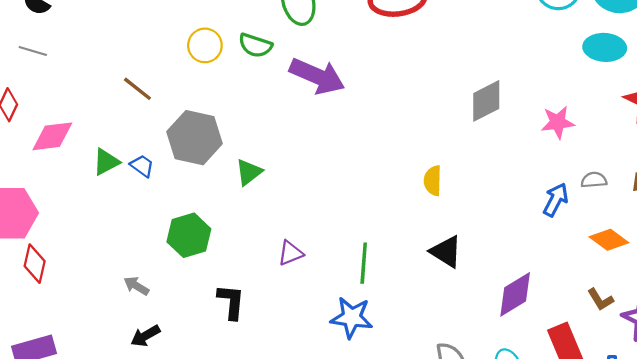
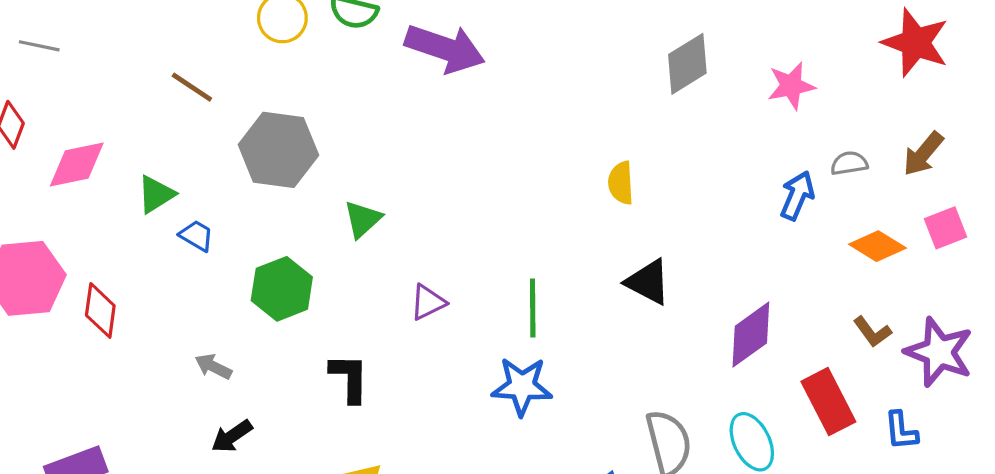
blue trapezoid: (142, 166) -> (197, 236), moved
green triangle: (249, 172) -> (363, 219), moved
red diamond: (35, 264) -> (100, 310), moved

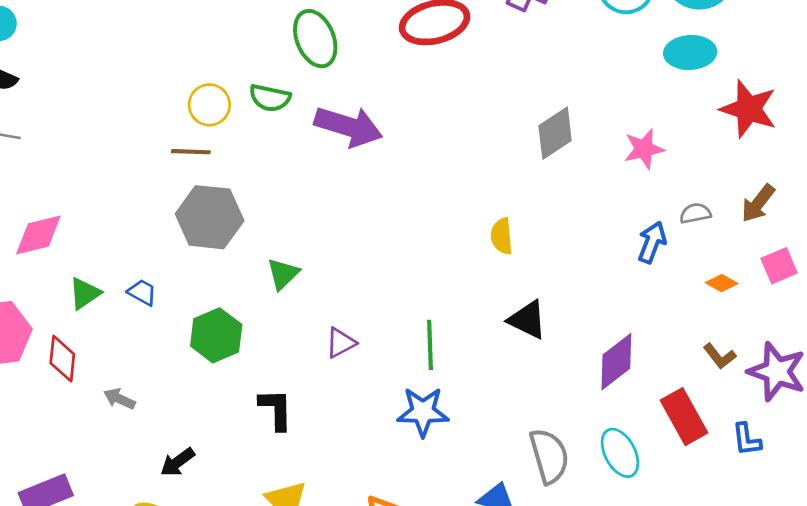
brown line: (192, 87) -> (191, 152), moved, turned -30
green triangle: (156, 194) -> (85, 293), moved
orange diamond: (877, 246) -> (722, 283), size x0.7
gray arrow: (213, 367) -> (119, 399), moved

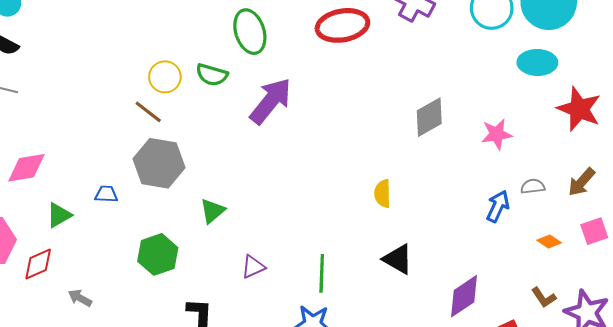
purple arrow: (348, 126) -> (271, 101), turned -72
brown line: (191, 152) -> (148, 112), turned 32
blue trapezoid: (142, 292) -> (106, 194), moved, turned -30
red diamond: (62, 359) -> (38, 264), turned 56

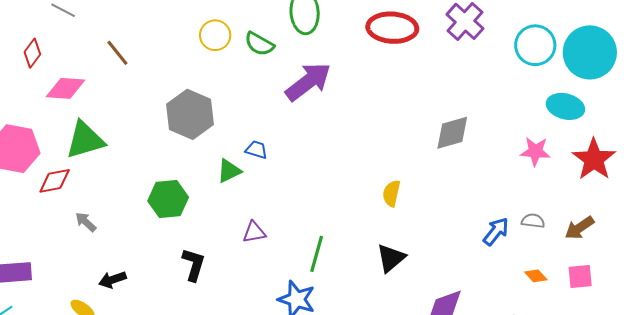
brown line: (148, 112) -> (117, 53), moved
pink star: (497, 134) -> (535, 151), moved
blue trapezoid: (106, 194) -> (257, 150), moved
green triangle: (59, 215) -> (85, 140), size x1.6
black triangle: (398, 259) -> (391, 258), turned 36

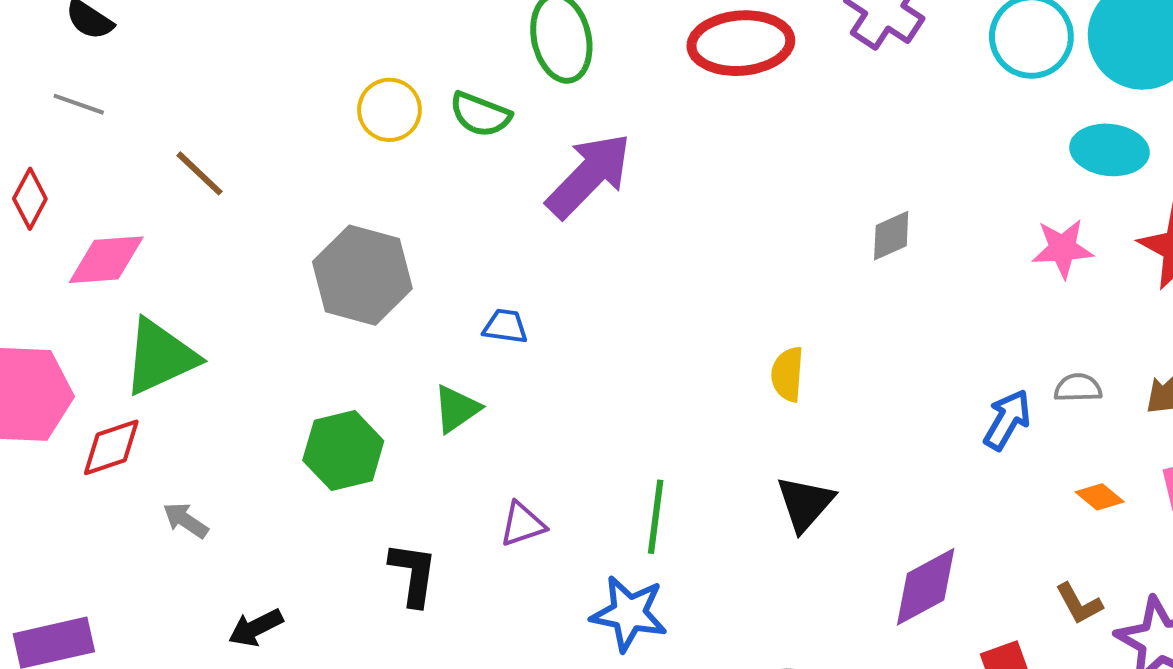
gray diamond: (452, 133) -> (891, 236), size x0.7
green triangle: (229, 171) -> (457, 409), moved
purple triangle: (254, 232) -> (522, 524), moved

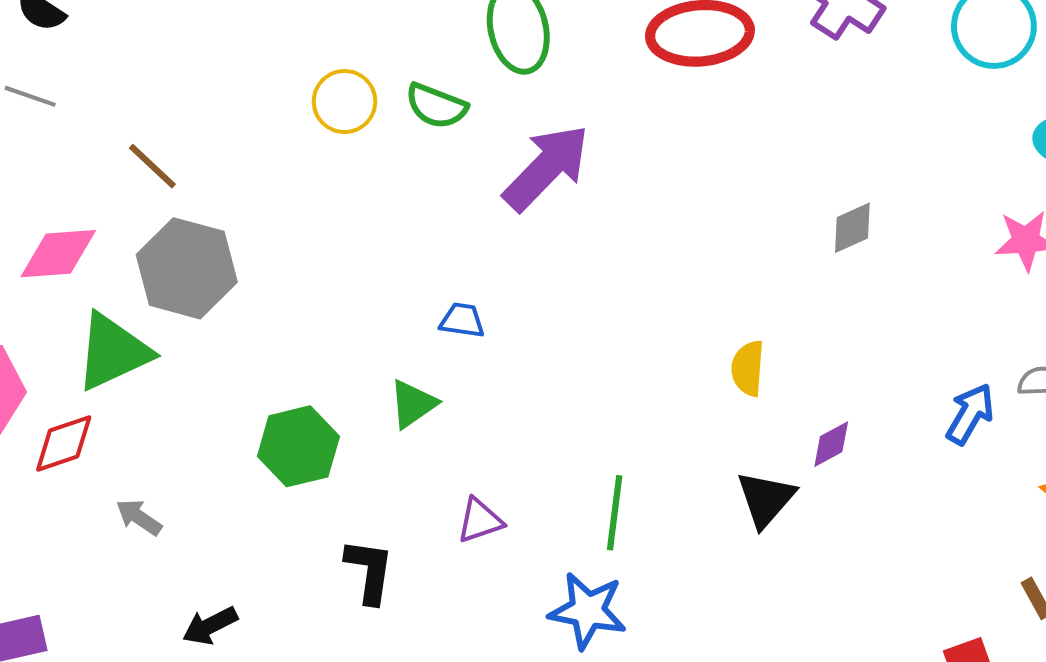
gray hexagon: (362, 275) -> (187, 268), moved
purple diamond: (926, 587) -> (831, 444), moved, size x0.6

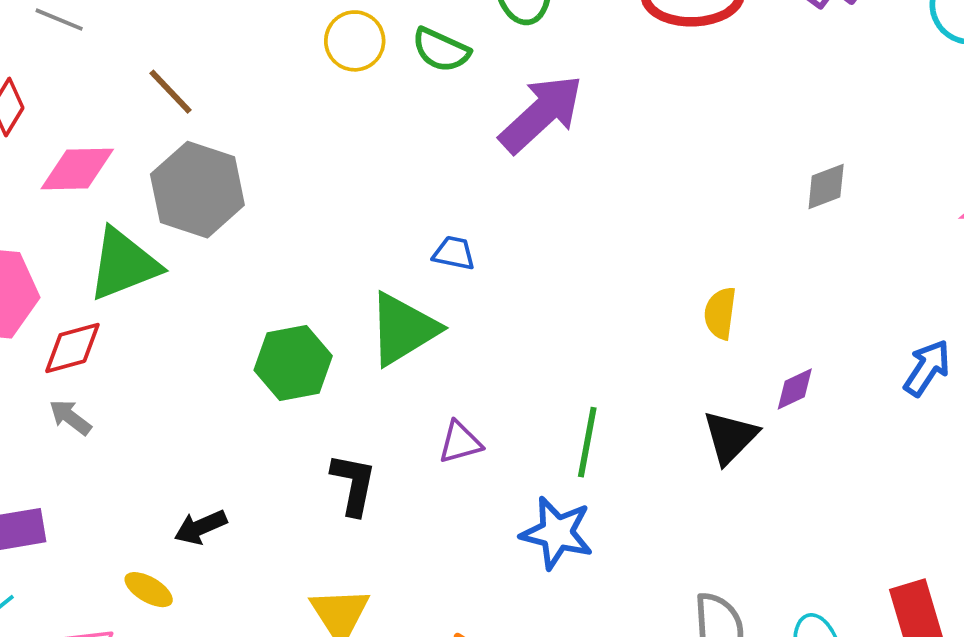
green triangle: (413, 404) -> (403, 329), size x1.6
gray arrow: (139, 517) -> (70, 417), moved

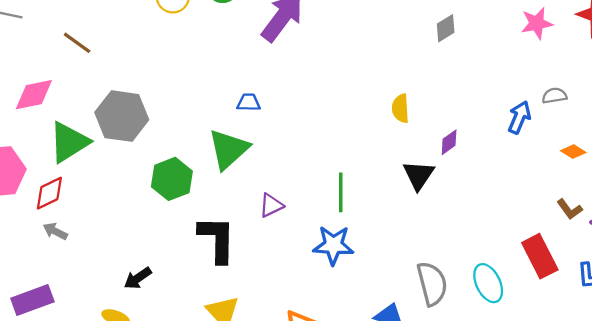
gray hexagon: (197, 190) -> (122, 116), moved
black L-shape: (353, 484) -> (217, 239), size x1.4

